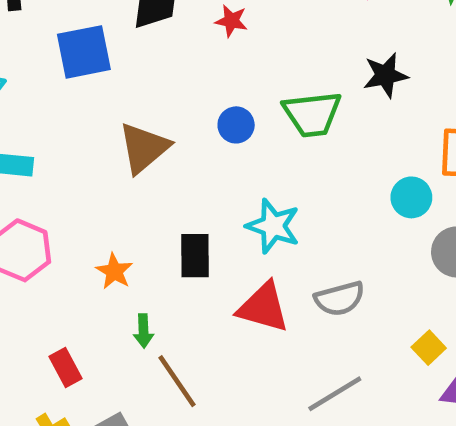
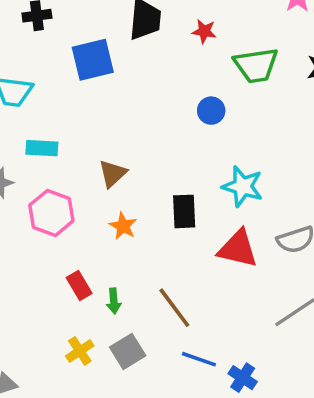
green trapezoid: (312, 114) -> (256, 65), moved
brown triangle: (144, 148) -> (113, 174), moved, size x0.7
green arrow: (143, 331) -> (114, 301), moved
red rectangle: (65, 367) -> (79, 286), moved

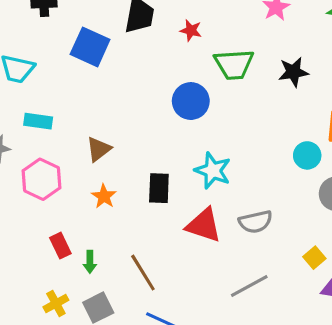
blue square: (93, 60) -> (90, 47), turned 33
blue circle: (211, 111) -> (191, 101), size x1.5

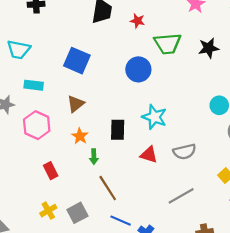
blue square: (90, 47) -> (77, 61), moved
red triangle: (204, 225) -> (149, 155), size x0.7
green arrow: (90, 262) -> (94, 157), moved

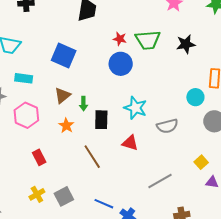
red star: (137, 21) -> (120, 39), moved
gray semicircle: (185, 152) -> (167, 126), moved
green arrow: (94, 157) -> (83, 104), moved
brown line: (108, 188) -> (92, 157), moved

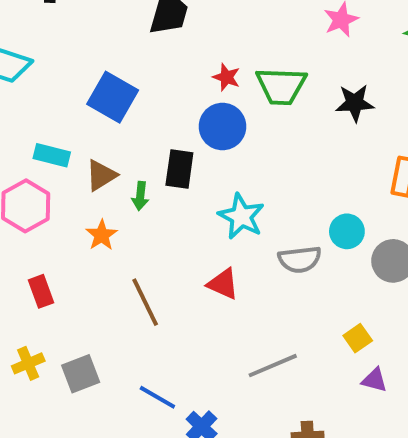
cyan rectangle: (24, 78) -> (52, 155), moved
cyan circle: (195, 97) -> (347, 231), moved
black rectangle: (101, 120) -> (179, 169), moved

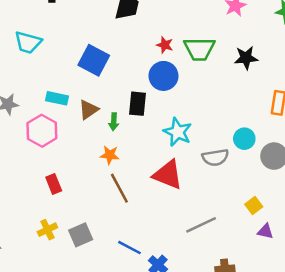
orange star: (102, 235) -> (110, 155), moved, turned -30
red triangle: (223, 284) -> (168, 175), size x1.5

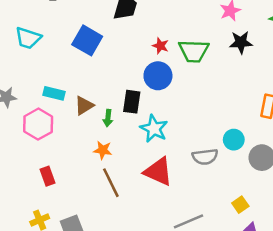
black star: (246, 58) -> (241, 42), moved
blue square: (94, 60) -> (87, 40), moved
cyan star: (178, 132) -> (154, 129), moved

